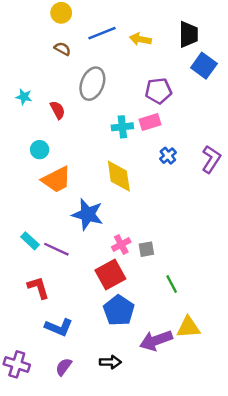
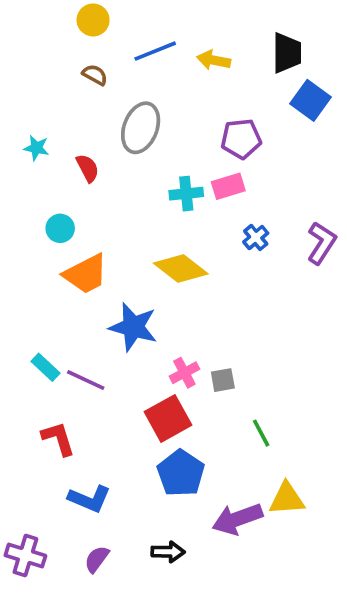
yellow diamond: (119, 176) -> (181, 269), turned -44

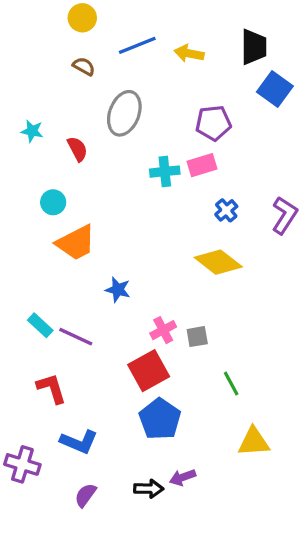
yellow diamond: (181, 269) -> (218, 262), moved
blue star: (133, 327) -> (118, 290), size x0.6
purple arrow: (237, 519) -> (183, 477), moved, size x0.6
purple cross: (25, 555) -> (22, 464), moved

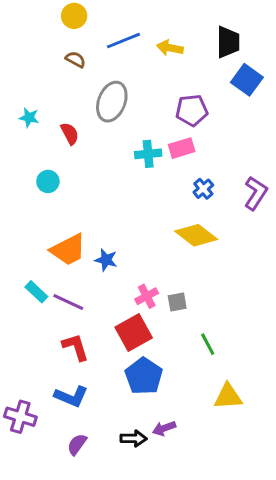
orange trapezoid: (76, 243) -> (68, 250), moved
red L-shape: (52, 388) -> (76, 347), moved

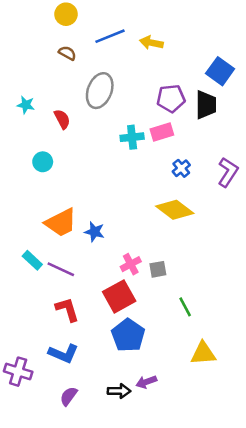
black trapezoid: (228, 42) -> (206, 105), moved

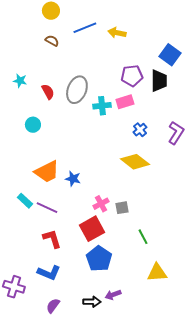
gray ellipse: (100, 91) -> (77, 90), moved

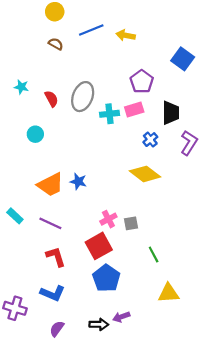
purple pentagon: (132, 76) -> (142, 82), turned -30
black trapezoid: (159, 81) -> (171, 113), moved
blue star: (73, 179) -> (78, 181), moved
cyan rectangle: (25, 201) -> (15, 216), moved

